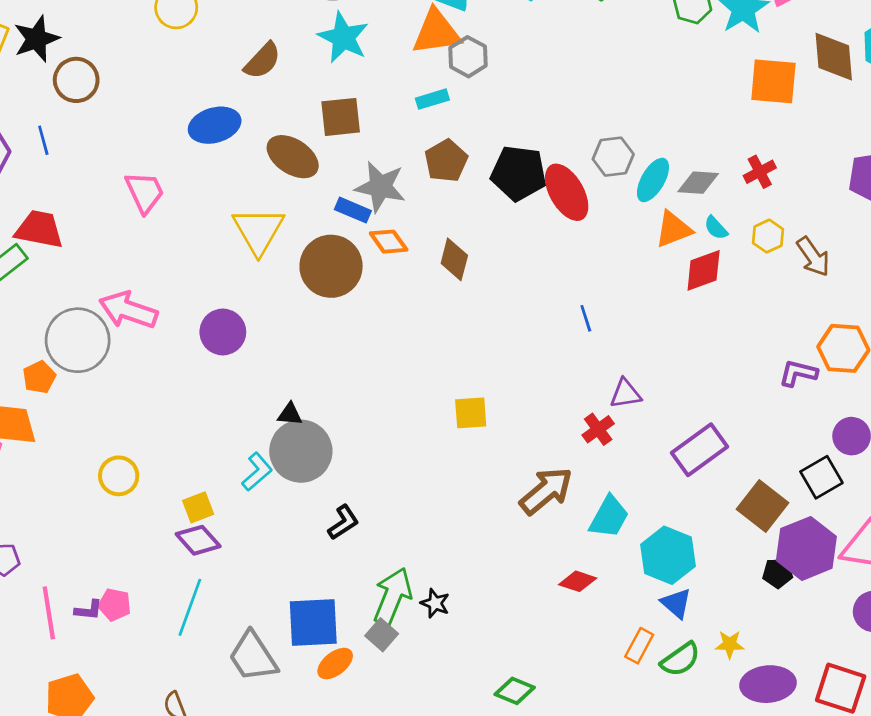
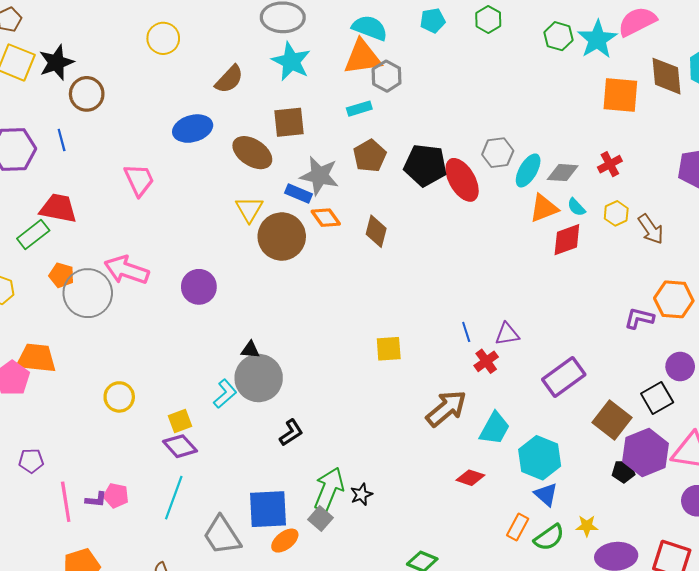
yellow triangle: (258, 231) -> (249, 209), moved, size x0.7
blue line: (586, 318) -> (466, 332), moved
orange pentagon: (39, 377) -> (62, 275), moved, turned -30
black star: (435, 603) -> (361, 494), turned 30

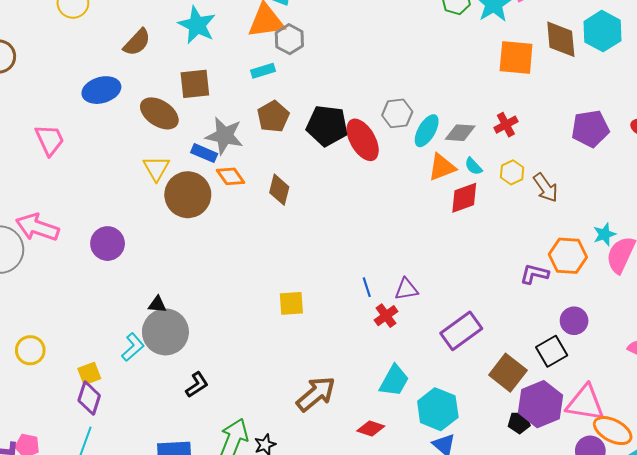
brown arrow: (446, 408) -> (316, 394), moved
purple diamond: (180, 446) -> (89, 398), turned 60

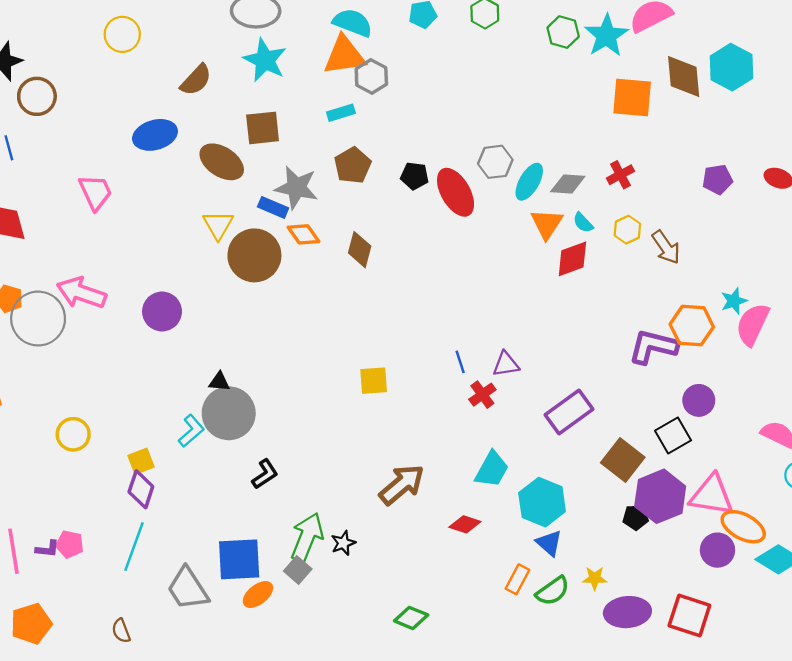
black pentagon: (327, 126) -> (415, 176), size x0.6
purple pentagon: (590, 129) -> (717, 179), size x0.7
orange triangle: (442, 167) -> (547, 224), turned -36
purple L-shape: (534, 274) -> (653, 347), size x1.5

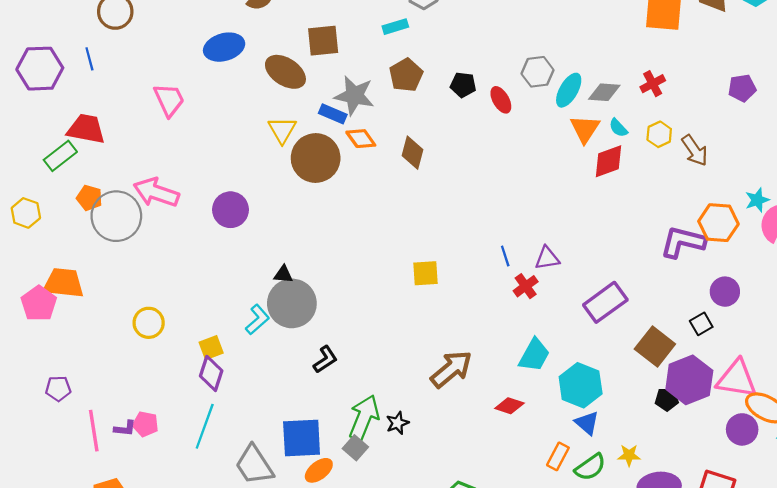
red ellipse: (456, 192) -> (501, 100), size x0.6
black square: (673, 435) -> (701, 324), size x0.7

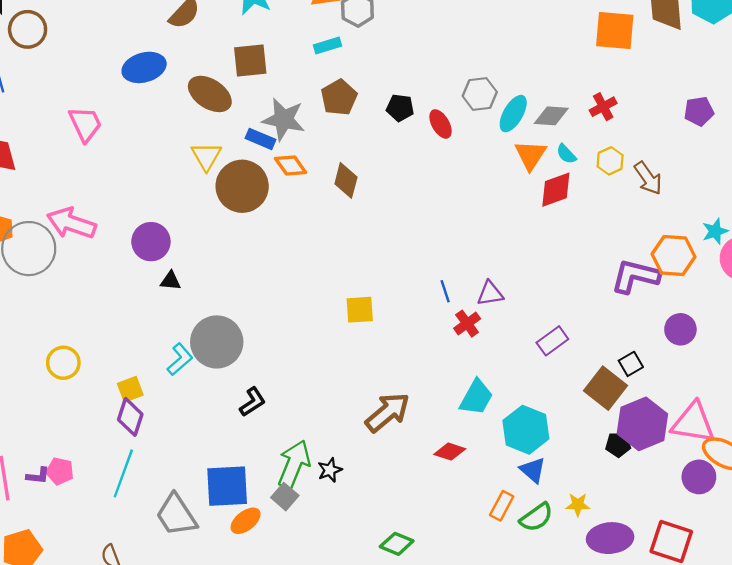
black triangle: (283, 274) -> (171, 281), moved
purple rectangle: (605, 302) -> (552, 341), size x0.7
black square: (701, 324) -> (631, 364), moved

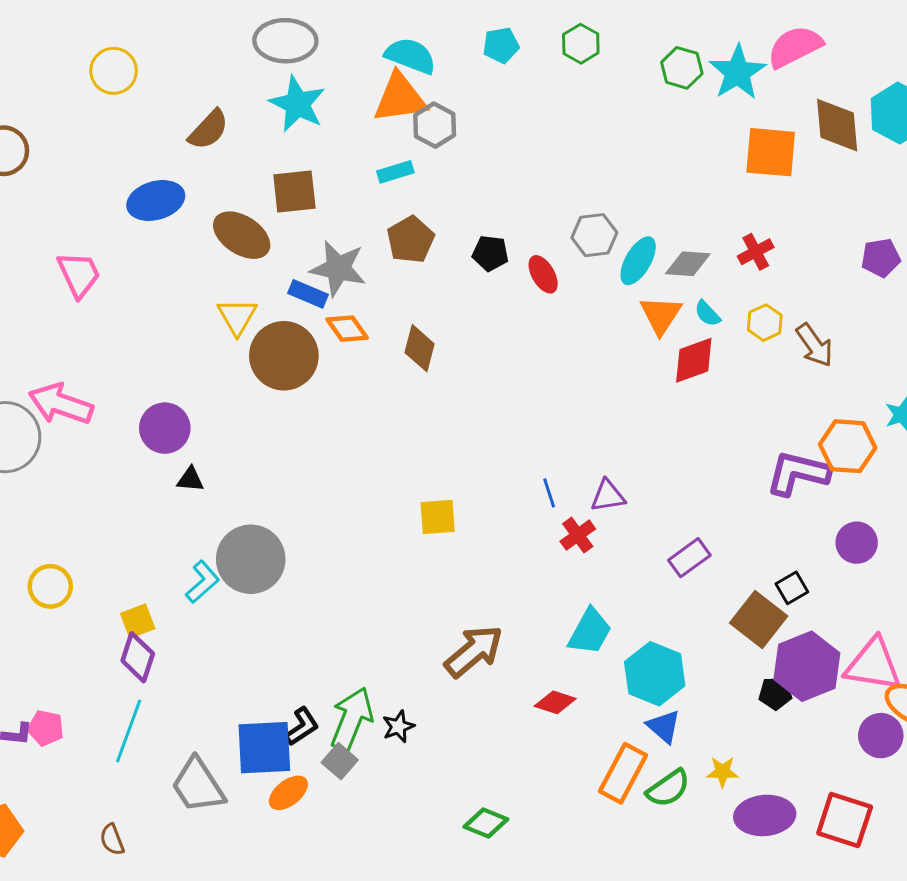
black L-shape: (252, 402) -> (302, 727), moved
orange rectangle: (502, 506) -> (623, 773), size x1.5

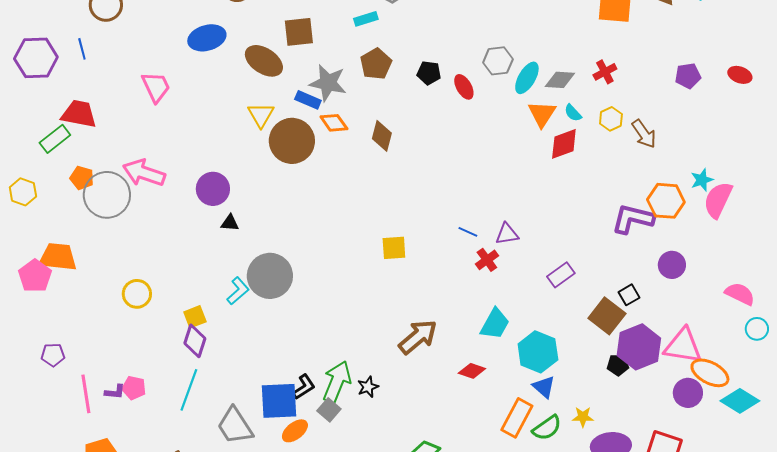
blue line: (549, 493) -> (468, 232), turned -48

